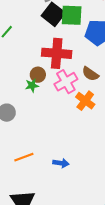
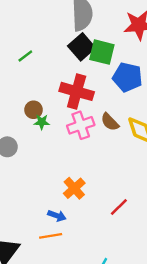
brown circle: (38, 75) -> (34, 110), moved
orange cross: (85, 101) -> (74, 188), moved
orange line: (24, 157) -> (51, 236), moved

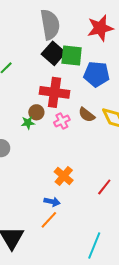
brown circle: (34, 110) -> (36, 112), moved
pink cross: (81, 125) -> (62, 121), size x0.7
orange line: (51, 236) -> (49, 220), turned -30

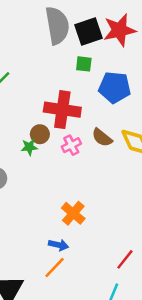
black square: (53, 53) -> (89, 32), moved, turned 30
green square: (72, 55) -> (84, 64), size x0.6
red line: (104, 187) -> (125, 259), moved

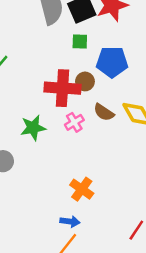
brown circle: (40, 134) -> (85, 81), moved
green star: (29, 147) -> (33, 128), size x1.5

